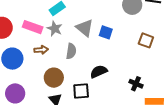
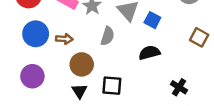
brown arrow: (41, 50) -> (64, 39), moved
black semicircle: (99, 72) -> (149, 53), moved

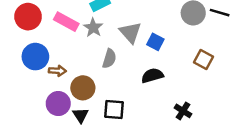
brown arrow: (64, 39) -> (57, 71), moved
purple circle: (32, 76) -> (58, 104), moved

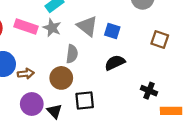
brown circle: (83, 88) -> (61, 78), moved

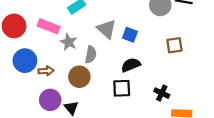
gray star: (52, 28) -> (69, 42), moved
brown square: (160, 39) -> (174, 45), turned -30
black square: (85, 101) -> (122, 88), moved

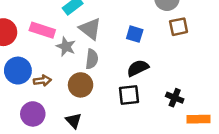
gray triangle: (107, 29) -> (90, 29), moved
brown square: (174, 45) -> (179, 27), moved
purple circle: (50, 100) -> (33, 114), moved

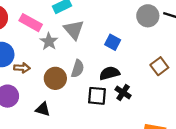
brown square: (179, 27) -> (159, 66), moved, turned -36
gray semicircle: (92, 59) -> (78, 69), moved
black cross: (175, 98) -> (123, 93), moved
black triangle: (74, 121) -> (43, 109), turned -42

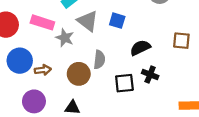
blue square: (113, 42) -> (117, 21), moved
brown square: (159, 66) -> (181, 41), turned -36
black semicircle: (110, 73) -> (140, 48), moved

